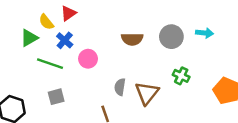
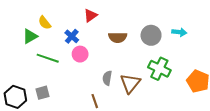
red triangle: (68, 13) -> (91, 15), moved
blue cross: (65, 40) -> (72, 36), moved
green cross: (181, 76) -> (159, 69), size x1.5
gray square: (56, 97) -> (43, 93), moved

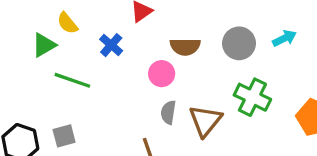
cyan arrow: (179, 32) -> (284, 38), turned -32
pink circle: (80, 54) -> (162, 74), moved

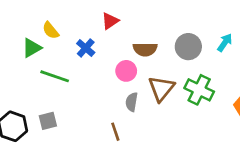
cyan arrow: (284, 38) -> (225, 43), turned -30
brown triangle: (205, 121) -> (161, 88), moved

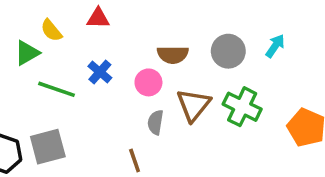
red triangle: (110, 21) -> (98, 18), moved, turned 36
blue cross: (86, 48) -> (100, 72), moved
gray square: (48, 121) -> (48, 147), size x1.5

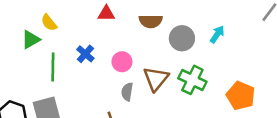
red triangle: (98, 18) -> (106, 13), moved
brown semicircle: (173, 55) -> (151, 21), moved
green line: (56, 89) -> (53, 67), turned 72

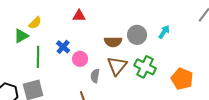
brown semicircle: (151, 21) -> (113, 42), moved
yellow semicircle: (49, 23) -> (35, 23), turned -96
pink circle: (122, 62) -> (80, 59), moved

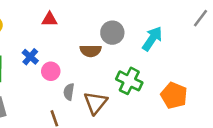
cyan arrow: (164, 32) -> (152, 39), size x1.5
gray circle: (137, 35) -> (112, 33), moved
brown triangle: (117, 66) -> (95, 103), moved

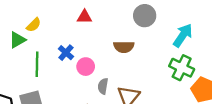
gray circle: (112, 33) -> (145, 16), moved
green cross: (129, 81) -> (182, 68), moved

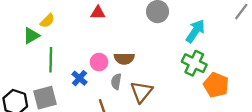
brown semicircle: (124, 47) -> (124, 59), moved
blue cross: (66, 53) -> (79, 78), moved

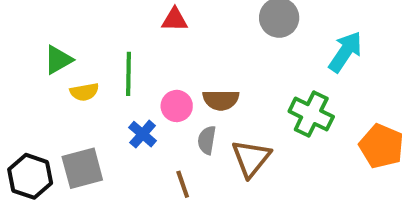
yellow semicircle: (47, 21) -> (84, 92), moved, turned 35
green line: (51, 60) -> (129, 74), moved
green cross: (194, 63) -> (311, 114), moved

